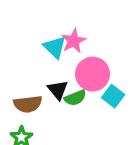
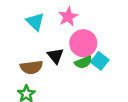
cyan triangle: (55, 47) -> (35, 22), moved
green semicircle: (75, 98) -> (83, 62), moved

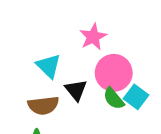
cyan triangle: (35, 22) -> (49, 66), moved
green semicircle: (83, 62) -> (114, 99), turned 72

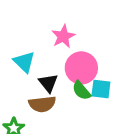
cyan square: (136, 97) -> (101, 89), turned -30
brown semicircle: (43, 105) -> (42, 104), moved

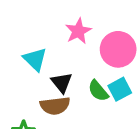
pink circle: (81, 68) -> (118, 49), moved
cyan square: (101, 89) -> (120, 89), turned -35

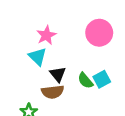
pink star: (78, 31) -> (46, 35), moved
pink circle: (118, 49) -> (99, 33), moved

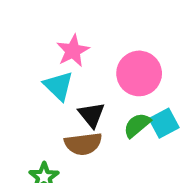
pink circle: (99, 33) -> (139, 73), moved
green semicircle: (85, 81) -> (137, 125), turned 90

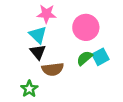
pink star: (73, 51) -> (47, 14), turned 30
black triangle: (92, 115) -> (38, 52), moved

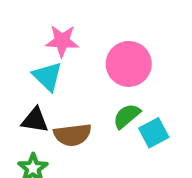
black triangle: (38, 52) -> (35, 120), moved, turned -42
cyan square: (101, 57) -> (154, 133), moved

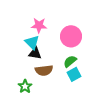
black triangle: (35, 120) -> (35, 53), moved
cyan square: (154, 133) -> (74, 74), moved

